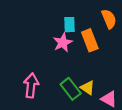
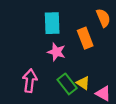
cyan rectangle: (69, 25) -> (52, 23), moved, size x1.5
pink star: (63, 43) -> (56, 52), moved, turned -30

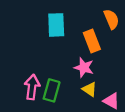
pink star: (56, 52) -> (84, 67), moved
green rectangle: (67, 84) -> (52, 90), moved, turned 54

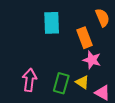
pink star: (84, 67) -> (92, 60), moved
green rectangle: (52, 90) -> (61, 83), moved

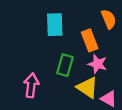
yellow triangle: (82, 82) -> (87, 87), size x1.5
green rectangle: (61, 83) -> (65, 65), moved

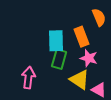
cyan rectangle: (55, 25) -> (56, 41), moved

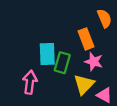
cyan rectangle: (56, 41) -> (47, 54), moved
yellow triangle: (80, 80) -> (84, 84), turned 40

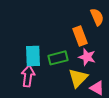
cyan rectangle: (47, 54) -> (33, 56), moved
green rectangle: (62, 63) -> (58, 58), turned 60

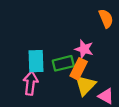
orange rectangle: (80, 36) -> (79, 69), moved, turned 48
pink star: (87, 57) -> (84, 49), moved

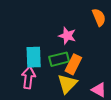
pink star: (84, 49) -> (67, 36), moved
yellow triangle: (85, 85) -> (67, 84), moved

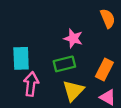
cyan rectangle: (34, 57) -> (21, 58), moved
orange rectangle: (73, 64) -> (104, 70), moved

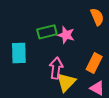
green rectangle: (64, 64) -> (47, 32), moved
pink arrow: (31, 84) -> (56, 68), moved

